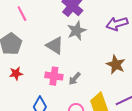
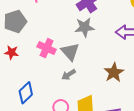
gray triangle: (55, 46) -> (70, 52), moved
pink cross: (54, 76) -> (47, 48), moved

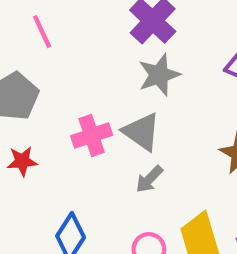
pink cross: (47, 48) -> (92, 135), turned -30

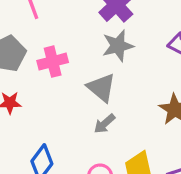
pink cross: (92, 135) -> (53, 62), moved

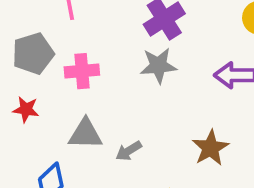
gray triangle: (101, 88) -> (85, 134), moved, turned -48

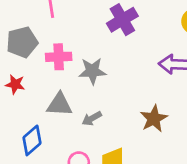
gray star: (158, 66) -> (92, 71), moved

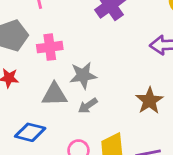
gray star: (92, 71) -> (83, 75), moved
blue diamond: (32, 140) -> (30, 132), turned 60

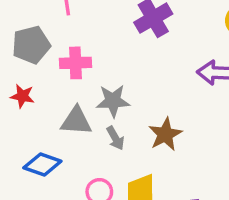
brown star: (149, 101) -> (165, 134), moved
gray arrow: (88, 106) -> (115, 138), turned -90

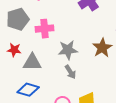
gray triangle: (76, 121) -> (32, 62), moved
brown star: (165, 134) -> (102, 48), moved

